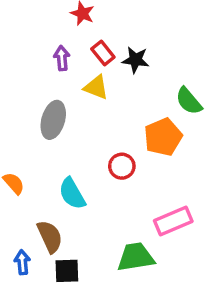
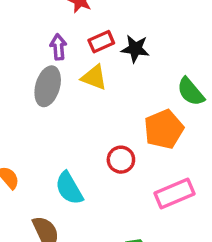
red rectangle: (103, 53) -> (101, 42), turned -75
gray ellipse: (53, 120) -> (48, 86), moved
pink rectangle: (173, 221) -> (175, 194), moved

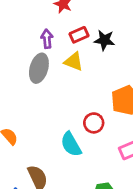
cyan semicircle: (69, 188) -> (71, 144), moved

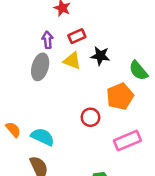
black star: (104, 40) -> (100, 56), moved
cyan semicircle: (71, 144) -> (43, 137), moved, turned 145

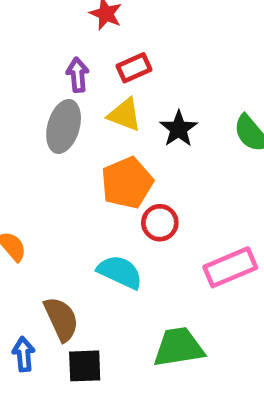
black star: (100, 56) -> (179, 129), moved, turned 30
orange pentagon: (120, 96) -> (127, 183), moved
cyan semicircle: (43, 137) -> (120, 272), moved

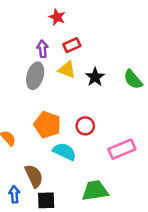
orange pentagon: (127, 183) -> (47, 125), moved, turned -30

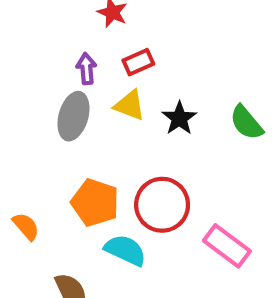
red circle: (85, 126) -> (162, 205), size x1.6
pink rectangle: (122, 149) -> (227, 246), turned 60

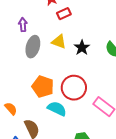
red rectangle: (138, 62) -> (64, 14), moved
purple arrow: (86, 69) -> (23, 25), moved
orange semicircle: (26, 226) -> (11, 109), moved

